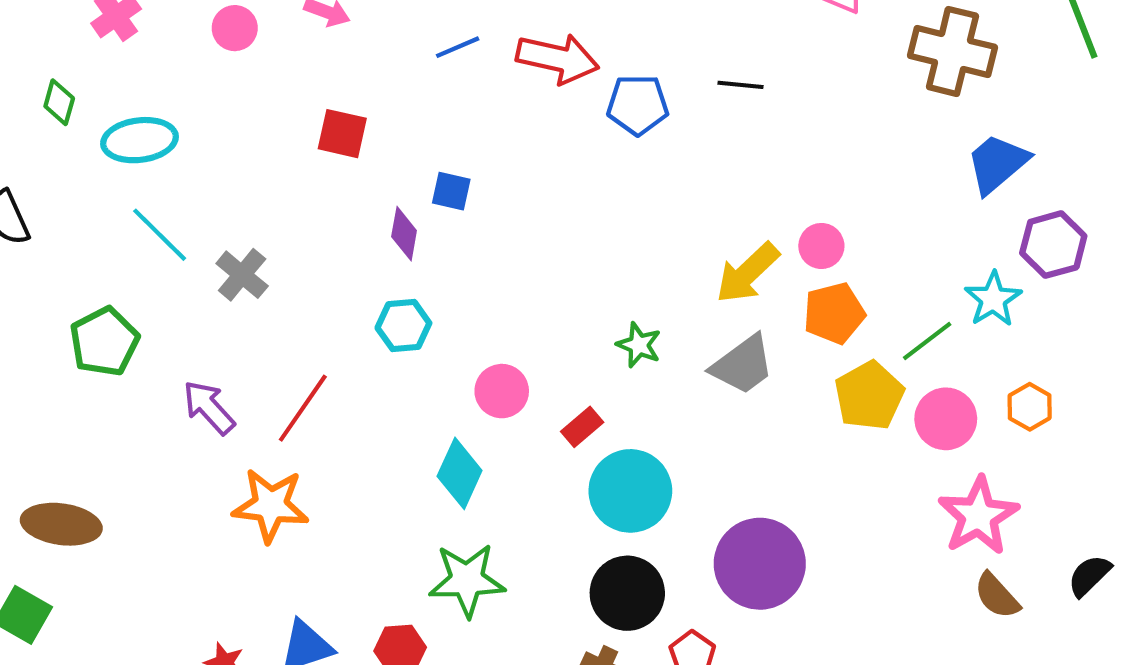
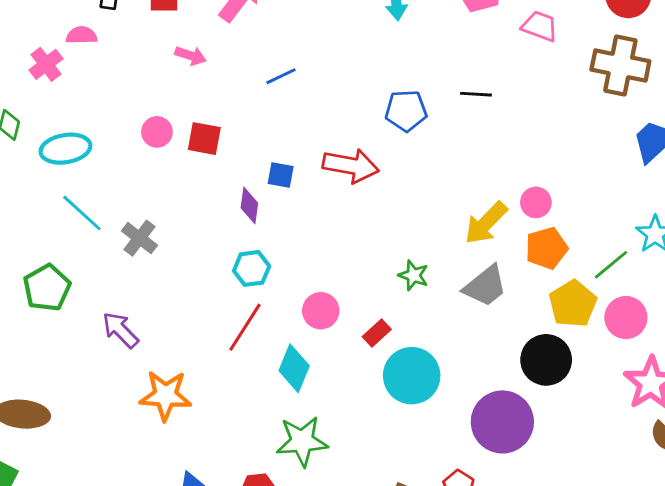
pink circle: (235, 28) -> (157, 132), moved
red arrow: (558, 59) -> (351, 166), moved
red line: (303, 408) -> (245, 327), moved
black circle: (627, 593) -> (546, 360), moved

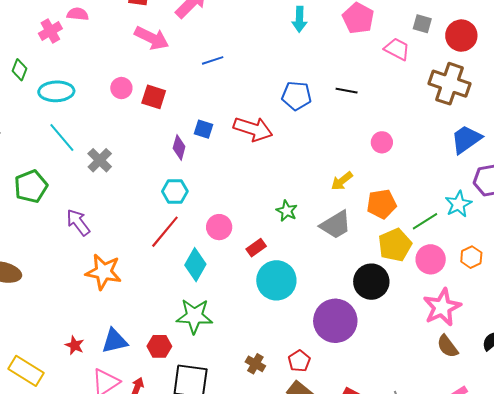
pink arrow: (191, 56) -> (152, 38), size x1.6
pink circle: (536, 202) -> (382, 142), moved
yellow arrow: (486, 223) -> (342, 181), size x0.7

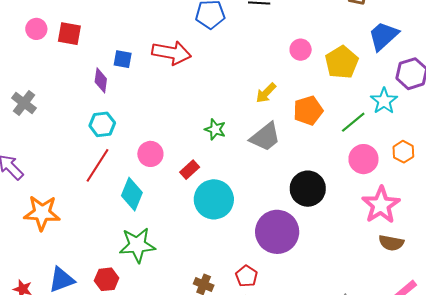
yellow pentagon: (395, 245) -> (342, 62), moved
brown semicircle: (448, 346) -> (391, 243), turned -35

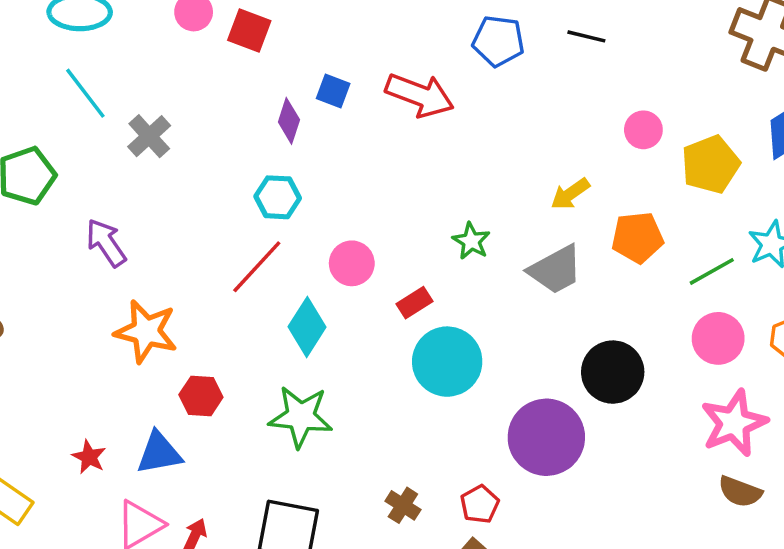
red hexagon: (107, 279) -> (201, 396), moved

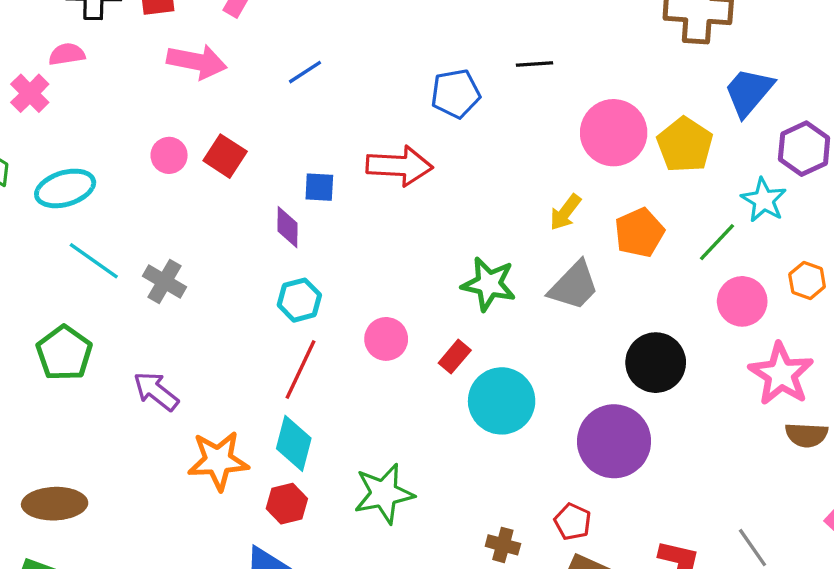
red square: (249, 30) -> (225, 156), turned 30
pink circle: (643, 130) -> (614, 133), size x1.8
green star: (471, 241) -> (489, 284), size x1.5
cyan diamond: (307, 327) -> (294, 443), moved

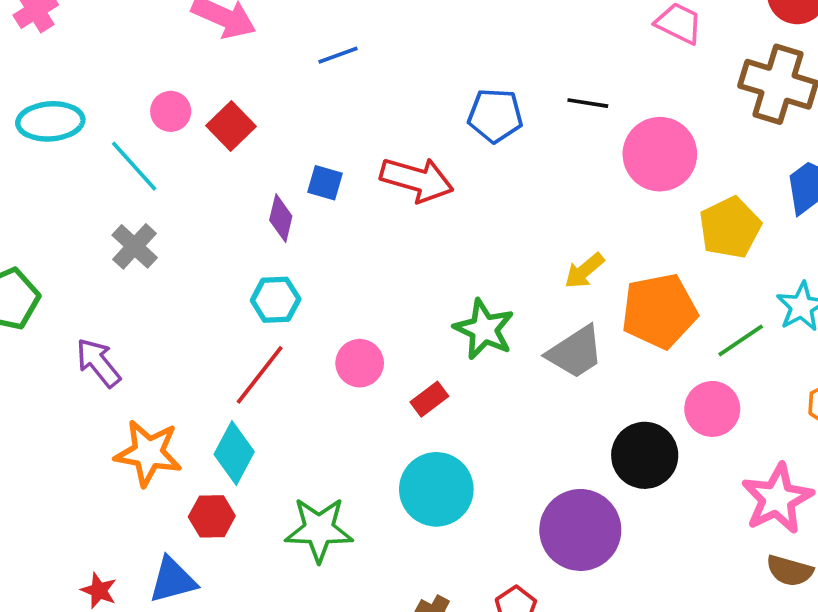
pink circle: (614, 133) -> (660, 154), moved
orange pentagon: (639, 233) -> (659, 311), size x1.4
cyan line: (94, 261) -> (134, 166), moved
pink circle: (742, 301) -> (712, 409), moved
cyan circle: (502, 401) -> (436, 489), moved

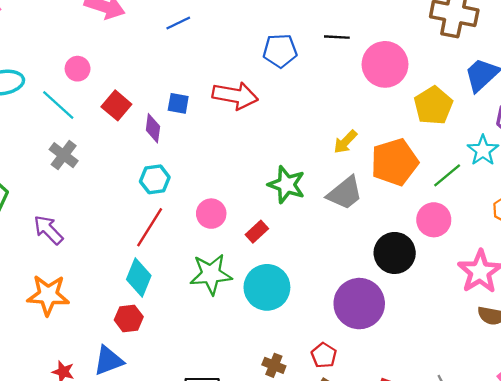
red square: (231, 126) -> (116, 105), moved
orange star: (148, 453) -> (48, 295), moved
green star: (319, 529) -> (211, 274), moved

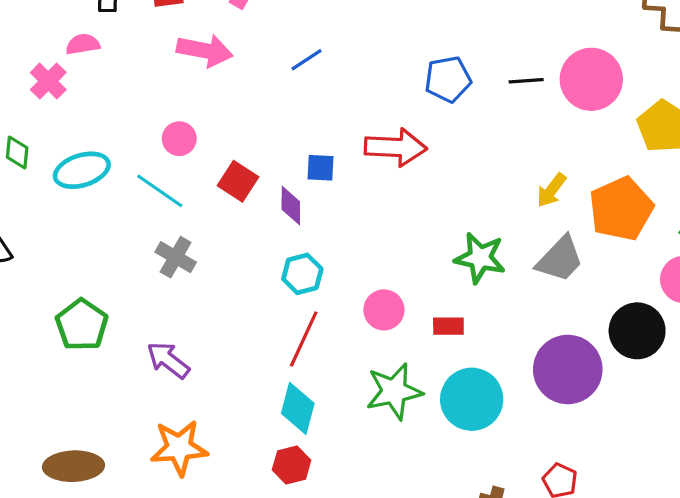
black line: (337, 37) -> (526, 81), moved
red rectangle: (257, 232) -> (448, 326), turned 50
purple circle: (359, 304) -> (568, 369), moved

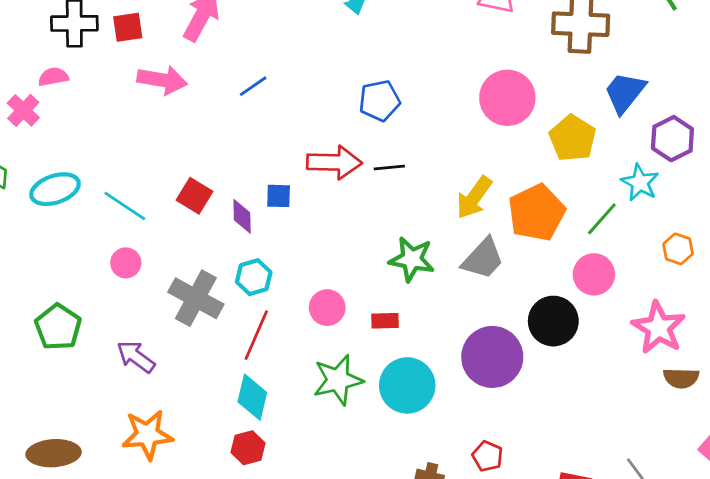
black line: (526, 81) -> (389, 167), moved
pink circle: (179, 139) -> (126, 263), moved
blue square: (320, 168) -> (279, 196), moved
yellow arrow: (551, 190) -> (474, 197), size x1.4
gray cross: (176, 257) -> (196, 298), moved, size x1.5

